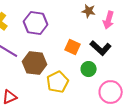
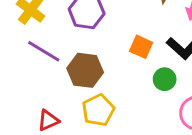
yellow pentagon: (58, 82) -> (98, 110), moved

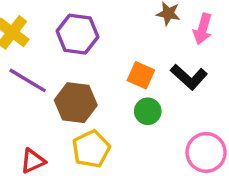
green circle: (165, 79) -> (148, 111), moved

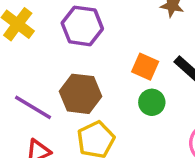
purple line: (28, 80) -> (33, 107), moved

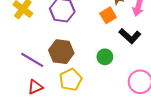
orange square: (145, 67) -> (108, 15), moved, turned 35

